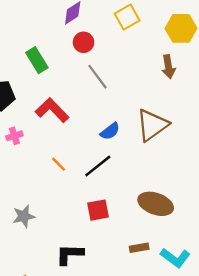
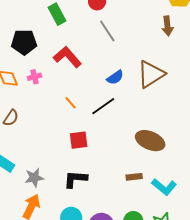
red square: (98, 210) -> (79, 140), moved
gray star: (24, 216) -> (34, 178), moved

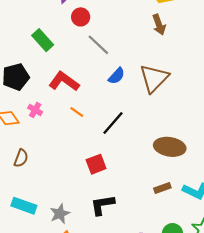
pink cross: (35, 77) -> (35, 110), turned -32
blue semicircle: (115, 77) -> (117, 76), moved
orange line: (70, 103) -> (77, 112), moved

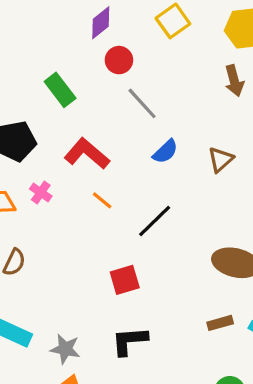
brown triangle: (154, 78) -> (221, 160), size x0.6
gray star: (60, 214) -> (65, 349), turned 30

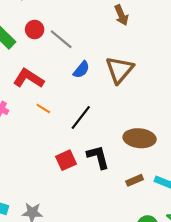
red circle: (119, 60) -> (35, 30), moved
brown triangle: (221, 160) -> (120, 70), size x1.6
black L-shape: (129, 341) -> (98, 157), moved, turned 88

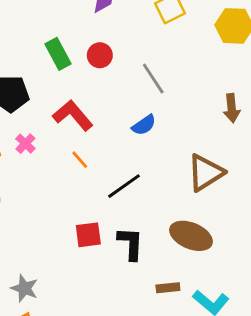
brown arrow: (121, 15) -> (232, 108), moved
gray line: (61, 39) -> (153, 79), moved
brown triangle: (120, 70) -> (205, 173), moved

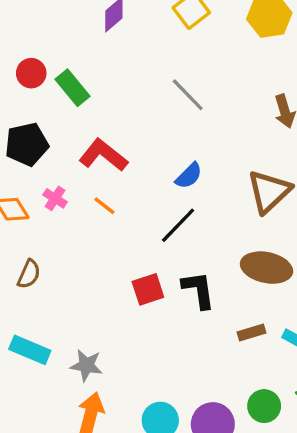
red circle: (100, 55) -> (31, 73), moved
blue semicircle: (144, 125) -> (189, 176), moved
orange line: (80, 160) -> (104, 206), moved

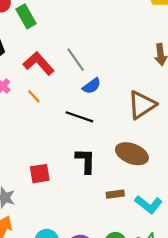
gray line: (188, 95) -> (76, 60), moved
black line: (178, 225) -> (79, 117), turned 56
red square: (148, 289) -> (40, 174), moved

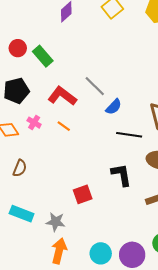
black line: (79, 117) -> (129, 135), moved

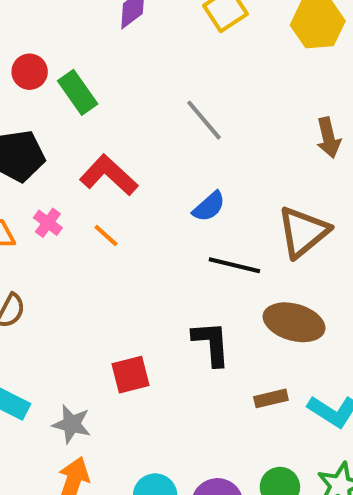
gray line: (95, 86) -> (204, 120), moved

